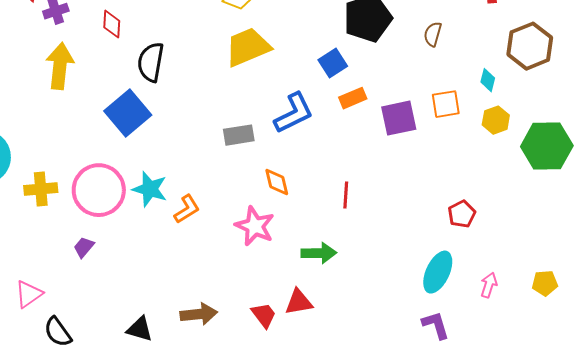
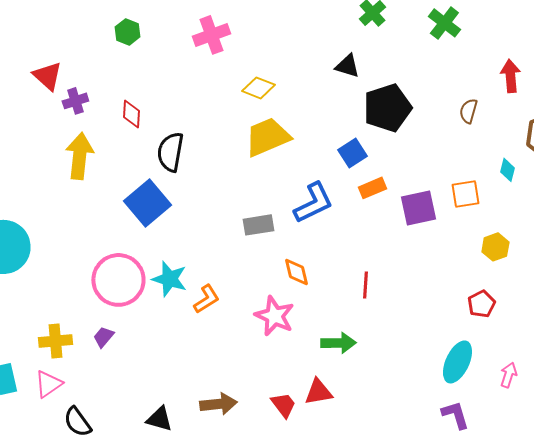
brown semicircle: (433, 34) -> (468, 111), moved
yellow hexagon: (496, 120) -> (495, 247), moved
yellow cross: (41, 189) -> (55, 341), moved

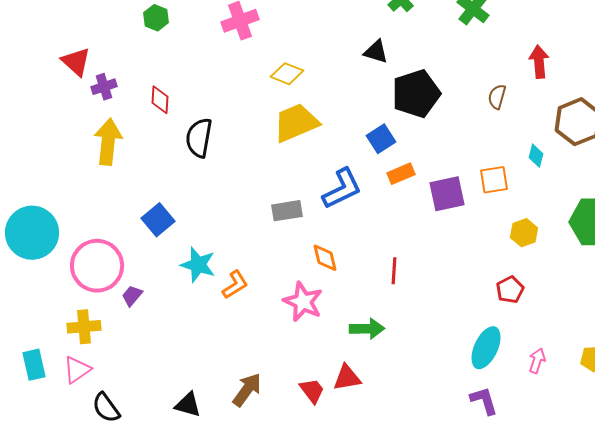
blue square: (147, 203) -> (158, 220), moved, size x0.7
pink circle: (118, 280) -> (97, 266), moved
purple trapezoid: (103, 337) -> (132, 296), moved
brown arrow: (218, 404) -> (247, 390), turned -48

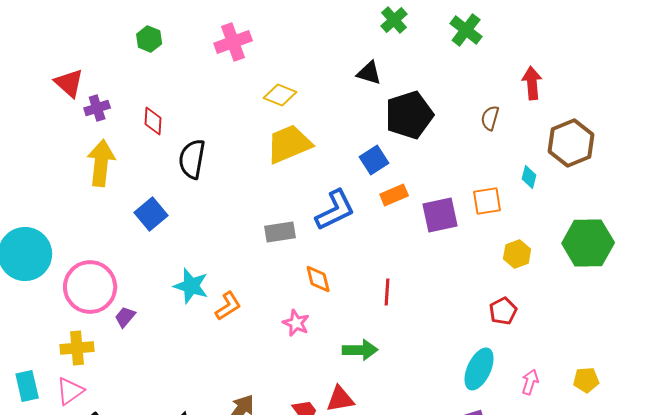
blue square: (158, 220) -> (151, 214), moved
pink star: (303, 302) -> (296, 323), size x0.7

